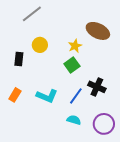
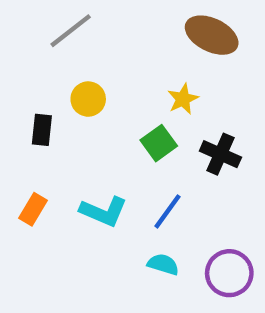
brown ellipse: (98, 31) -> (212, 35), moved
yellow star: (75, 46) -> (183, 99), moved
black cross: (97, 87) -> (220, 154), moved

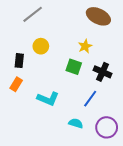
green square: (159, 143) -> (74, 67), turned -35
orange rectangle: (33, 209) -> (16, 84), moved
blue line: (168, 211) -> (90, 99), moved

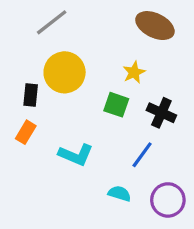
yellow circle: (41, 46) -> (65, 72), size x1.6

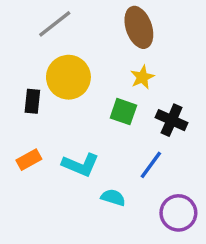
brown ellipse: (155, 26) -> (139, 27), moved, turned 45
orange rectangle: (26, 132) -> (29, 160), moved, turned 30
cyan semicircle: (119, 194) -> (113, 197), moved

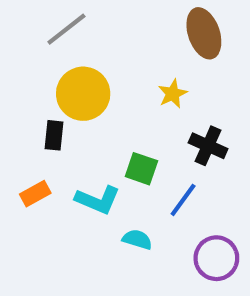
brown ellipse: (139, 27) -> (204, 33), moved
black rectangle: (32, 101) -> (54, 135), moved
green square: (123, 112) -> (141, 169), moved

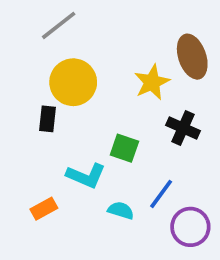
brown ellipse: (204, 33) -> (192, 57), moved
yellow star: (173, 94) -> (152, 82), size x1.4
orange rectangle: (35, 194) -> (44, 209), moved
blue line: (183, 200) -> (161, 194), moved

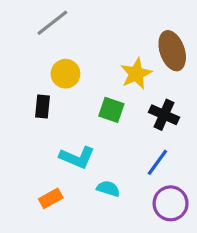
yellow circle: (73, 82) -> (65, 74), size x0.7
green square: (124, 148) -> (111, 110), moved
blue line: (161, 194) -> (157, 162), moved
orange rectangle: (44, 209) -> (51, 198), moved

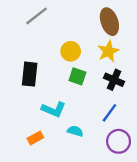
brown ellipse: (172, 51) -> (109, 22), moved
yellow circle: (65, 74) -> (71, 51), moved
yellow star: (136, 74) -> (108, 51), moved
black rectangle: (43, 107) -> (30, 74), size x1.5

